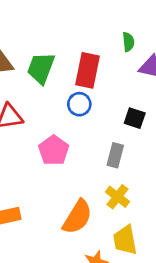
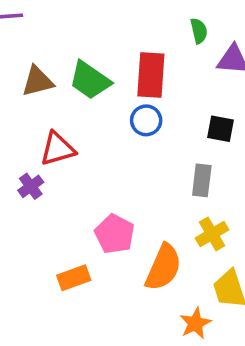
green trapezoid: (41, 68) -> (90, 80), turned -68
pink pentagon: (54, 150) -> (115, 234), moved
yellow cross: (118, 197) -> (212, 234), turned 30

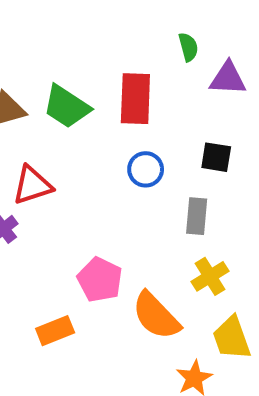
blue circle: (146, 120) -> (146, 169), moved
orange semicircle: (163, 267) -> (156, 316), turned 114

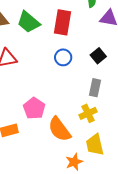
black square: (216, 157) -> (98, 56), turned 35
gray rectangle: (197, 216) -> (95, 88), moved

